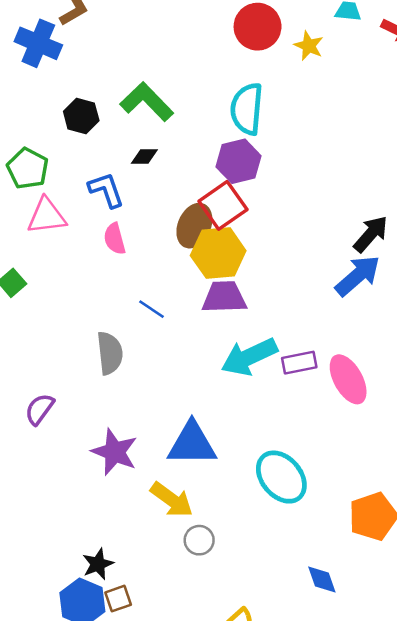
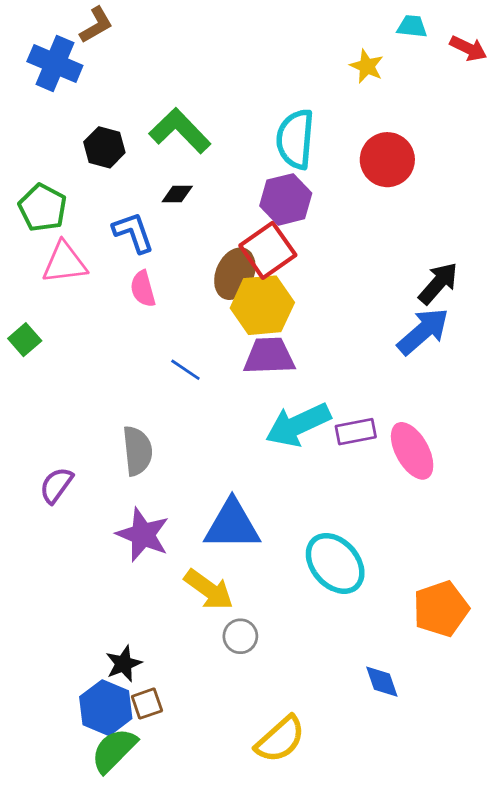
red circle: (258, 27) -> (387, 160), moved
gray semicircle: (110, 353) -> (137, 451), moved

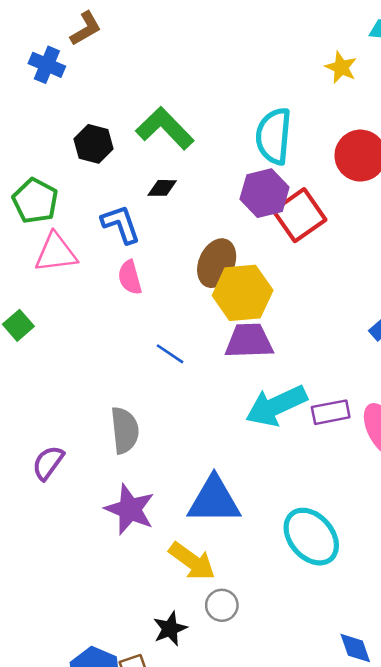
blue cross: (55, 64) -> (47, 65), size x0.7
red square: (268, 250) -> (300, 215), moved
black star: (124, 664) -> (170, 629), moved

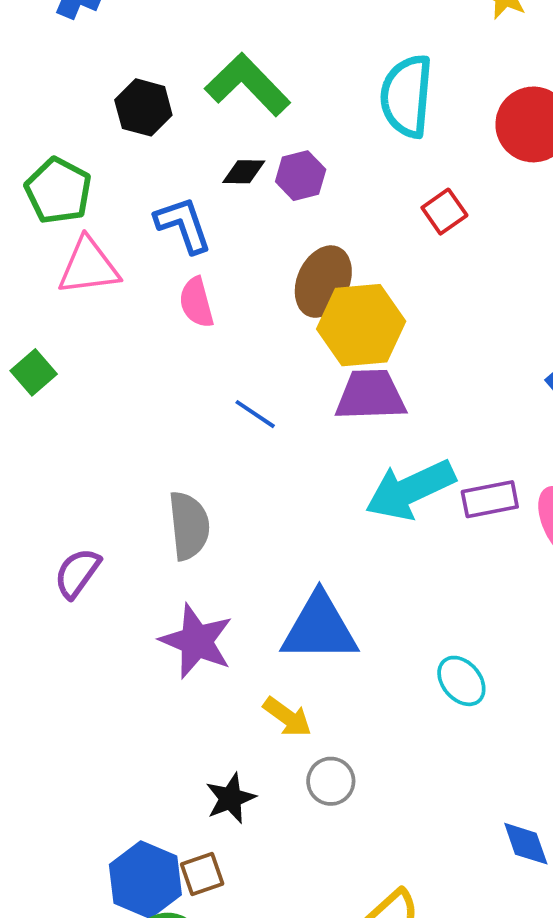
purple hexagon: (265, 193) -> (301, 176), moved, size x0.7
red square: (300, 215) -> (444, 212), size x0.6
cyan ellipse: (311, 537) -> (461, 681), size x0.6
yellow arrow: (192, 561) -> (287, 717), size x0.7
black star: (170, 629) -> (231, 798), moved

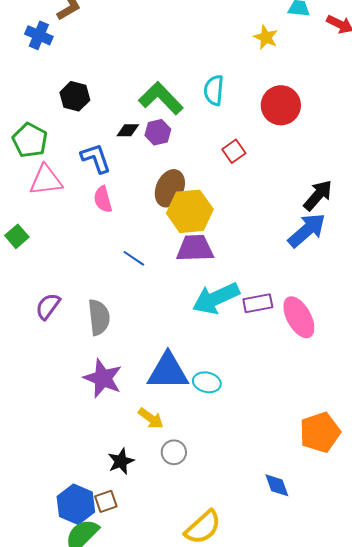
green L-shape: (248, 85) -> (161, 98), moved
cyan semicircle: (407, 96) -> (214, 90), size x0.7
purple semicircle: (77, 573) -> (48, 306), moved
cyan ellipse: (461, 681) -> (207, 382), moved, turned -36

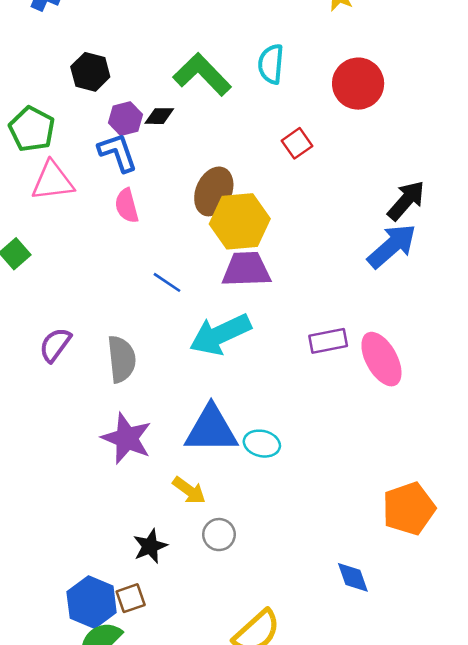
purple hexagon: (158, 132) -> (125, 119), moved
cyan arrow: (216, 298) -> (220, 334), moved

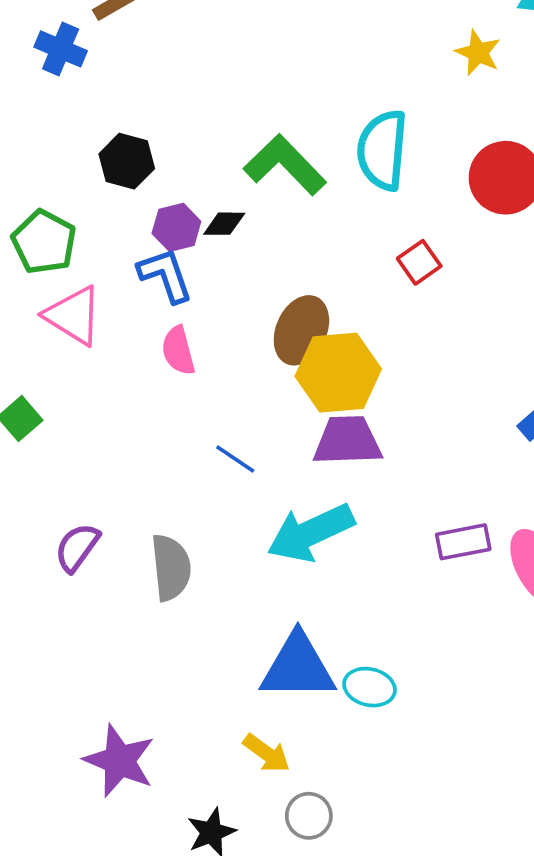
cyan semicircle: (271, 64) -> (382, 150), size x1.4
pink triangle: (53, 181) -> (73, 316), turned 39
purple star: (127, 438) -> (119, 761), moved

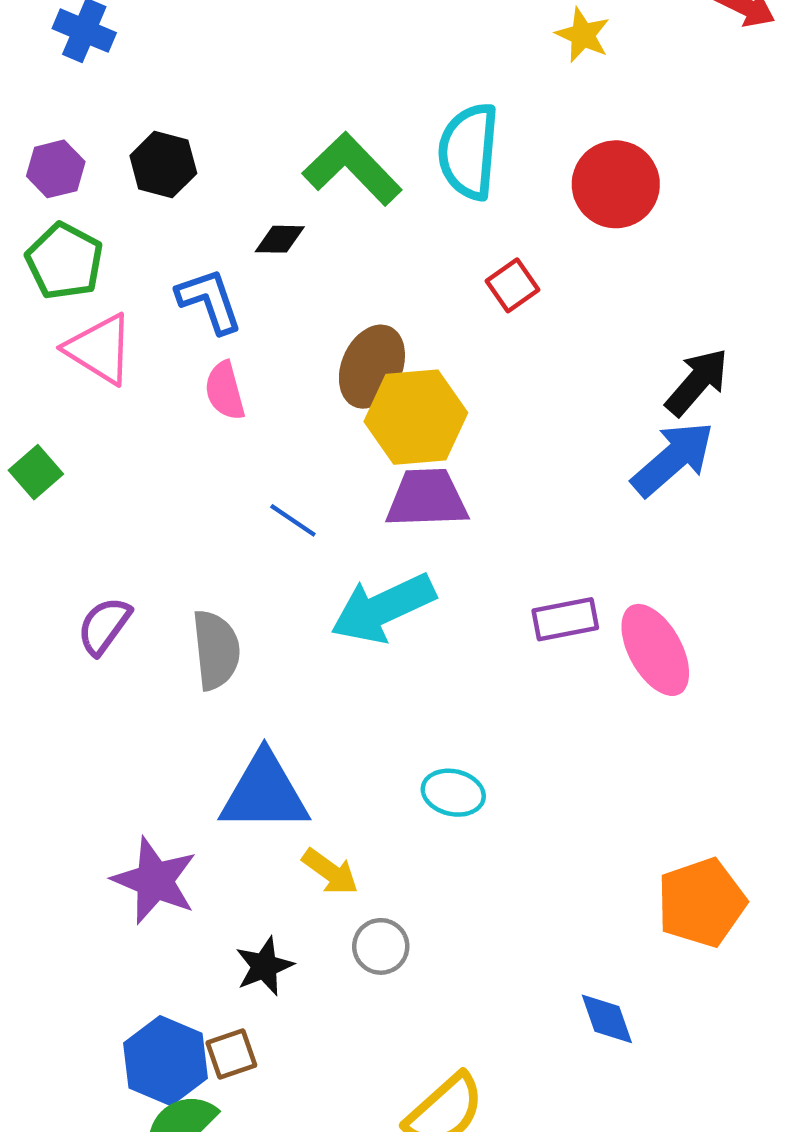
purple hexagon: (176, 227) -> (56, 169), moved
blue triangle: (298, 667) -> (264, 793), moved

